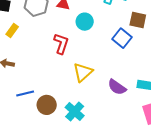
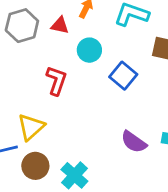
blue square: (122, 38) -> (123, 76), moved
yellow triangle: (83, 72) -> (31, 127), moved

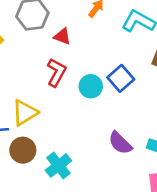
red triangle: (60, 25) -> (62, 36), moved
cyan circle: (89, 50) -> (91, 86), moved

